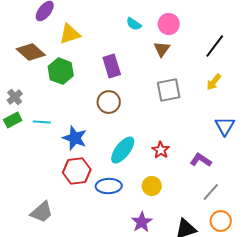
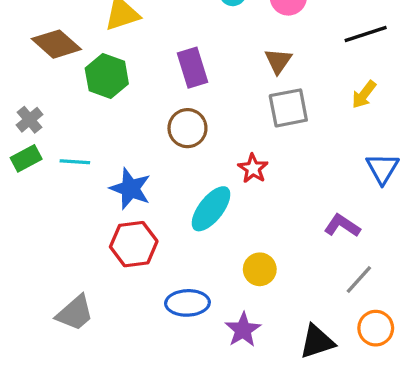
black line: (215, 46) -> (366, 34), turned 35
brown triangle: (162, 49) -> (278, 61), moved
red star: (161, 150) -> (253, 168), moved
blue ellipse: (109, 186) -> (187, 303), moved

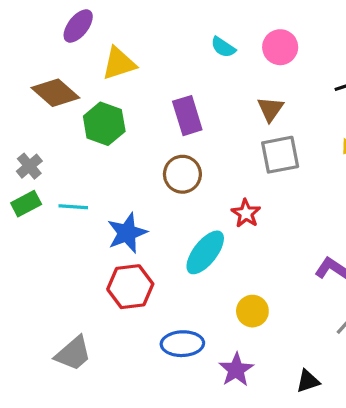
blue star: (130, 189) -> (127, 233), turned 30
black triangle: (317, 342) -> (308, 381), size x0.7

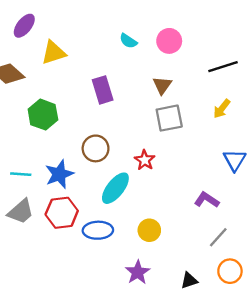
green hexagon: (104, 124) -> (43, 115), moved
brown circle: (182, 174) -> (96, 148), moved
cyan line: (73, 207) -> (21, 174), moved
blue ellipse: (182, 344) -> (98, 230), moved
gray trapezoid: (73, 353) -> (21, 212), moved

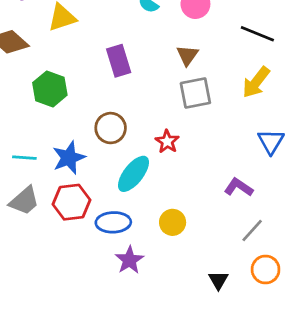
black line: (223, 67) -> (257, 34), turned 40
yellow arrow: (222, 109) -> (256, 82), size x1.4
purple star: (138, 272) -> (129, 260), moved
black triangle: (189, 280) -> (218, 280), turned -42

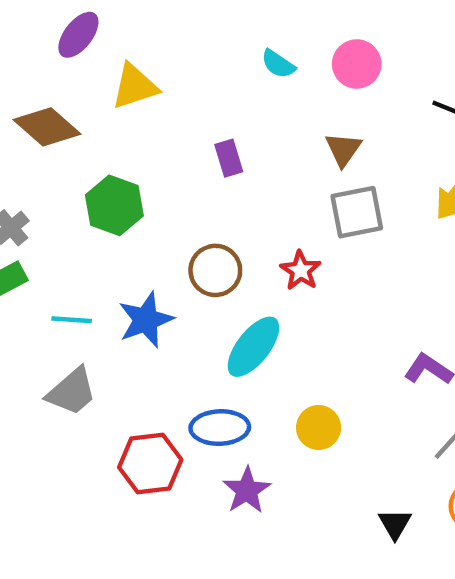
purple rectangle: (119, 61) -> (229, 158), size x0.7
red star: (167, 141) -> (301, 270), moved
red hexagon: (71, 202) -> (150, 463), moved

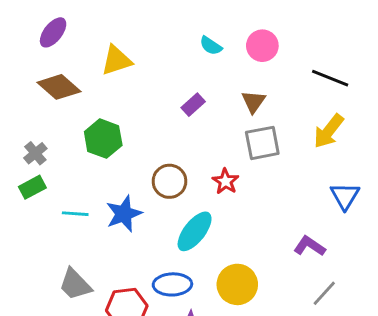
purple ellipse: (78, 35) -> (53, 32), moved
purple rectangle: (229, 158) -> (193, 105), moved, turned 65
gray trapezoid: (72, 392) -> (75, 284), moved, turned 87
yellow circle: (319, 428) -> (237, 284), size x1.4

